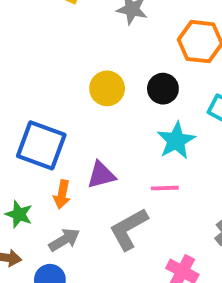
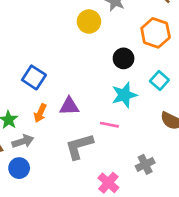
yellow circle: (107, 88) -> (89, 22), moved
blue square: (41, 145) -> (34, 77), size x0.7
gray arrow: (64, 240) -> (23, 141), moved

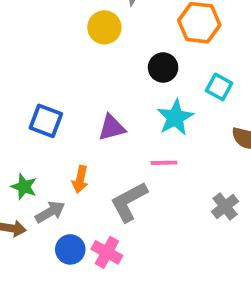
purple triangle: (69, 106) -> (112, 128), moved
orange arrow: (40, 113) -> (80, 179), moved
blue circle: (19, 168) -> (70, 249), moved
pink cross: (108, 183) -> (107, 252), moved

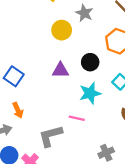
purple triangle: (112, 128) -> (60, 70), moved
orange arrow: (80, 179) -> (18, 110), moved, turned -49

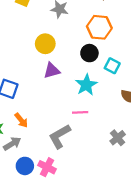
yellow circle: (62, 30) -> (45, 44), moved
black circle: (90, 62) -> (89, 53), moved

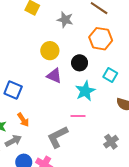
black circle: (89, 53) -> (80, 63), moved
purple triangle: (52, 70) -> (54, 76), turned 35

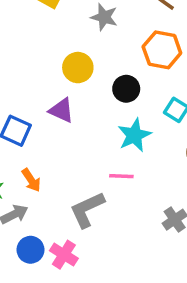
purple triangle: (54, 76) -> (61, 110), moved

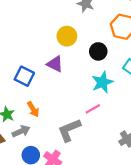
pink line: (121, 176) -> (93, 109), turned -35

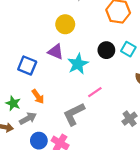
black circle: (98, 51) -> (106, 50), moved
cyan star: (102, 82) -> (78, 64), moved

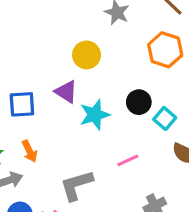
cyan square: (128, 49) -> (165, 118), moved
blue square: (27, 65) -> (22, 104), turned -36
pink line: (95, 92) -> (128, 160), moved

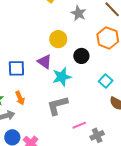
black circle: (139, 102) -> (81, 56), moved
pink line: (128, 160) -> (79, 125), moved
gray L-shape: (76, 185) -> (57, 105), moved

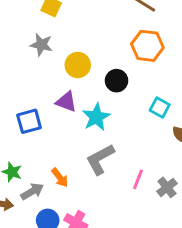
gray star: (78, 13) -> (41, 45), moved
orange arrow: (20, 98) -> (60, 178), moved
pink line: (79, 125) -> (138, 179), turned -32

